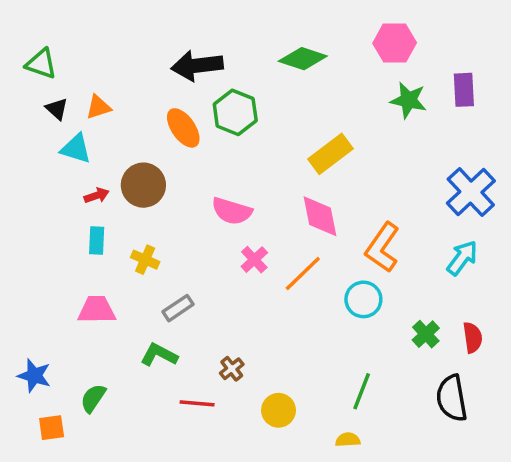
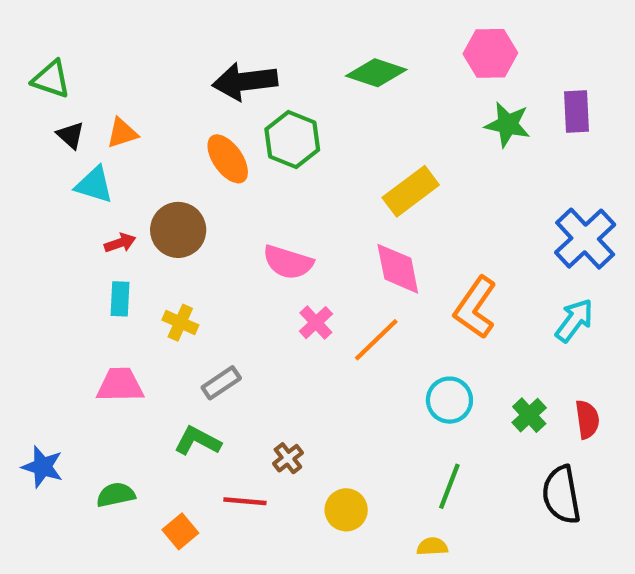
cyan circle: (363, 299) -> (449, 400), moved
green semicircle: (93, 398) -> (116, 495), turned 44
orange square: (52, 428) -> (180, 531), moved, turned -32

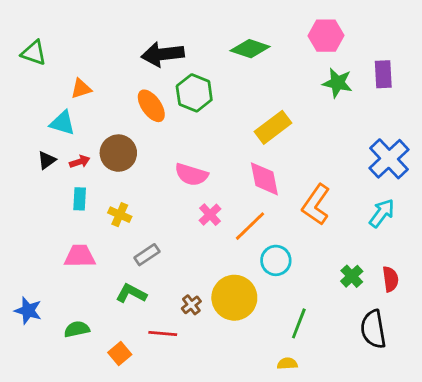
black triangle: (71, 135) -> (47, 160), moved, turned 42
cyan circle: (449, 400) -> (276, 260), moved
yellow circle: (346, 510) -> (234, 298), moved, size x1.6

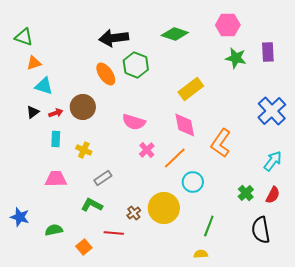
orange triangle: (81, 89) -> (34, 63), moved
cyan arrow: (382, 213) -> (273, 161), moved
red semicircle: (390, 279) -> (273, 195), turned 36

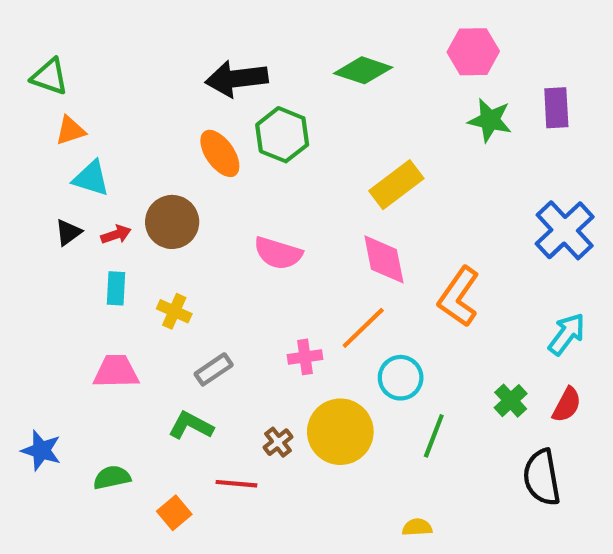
pink cross: (147, 150) -> (305, 357), moved, turned 35
green line: (209, 226) -> (434, 436), moved

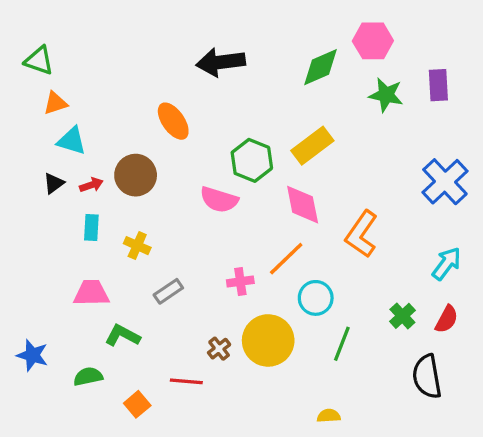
green diamond: (363, 70) -> (321, 67), moved, turned -42
black arrow: (236, 79) -> (221, 62), moved
green hexagon: (282, 135) -> (252, 160), moved
green L-shape: (191, 425) -> (122, 336), moved

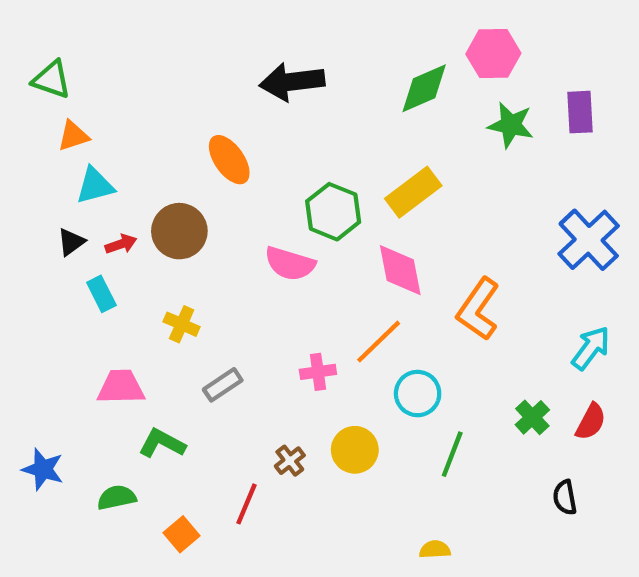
cyan triangle: (72, 141) -> (95, 186), turned -32
cyan rectangle: (91, 228) -> (101, 294), moved, turned -30
yellow circle: (268, 340) -> (355, 450), size x0.7
black semicircle: (427, 376) -> (565, 497), size x0.6
red line: (186, 381) -> (247, 504), turned -72

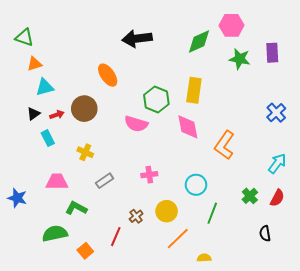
yellow rectangle: (413, 192) -> (194, 90), turned -45
blue cross: (589, 240) -> (276, 113), size x0.7
orange line: (379, 342) -> (178, 239), moved
blue star: (43, 469) -> (17, 198), moved
green semicircle: (117, 497) -> (55, 233), size x1.4

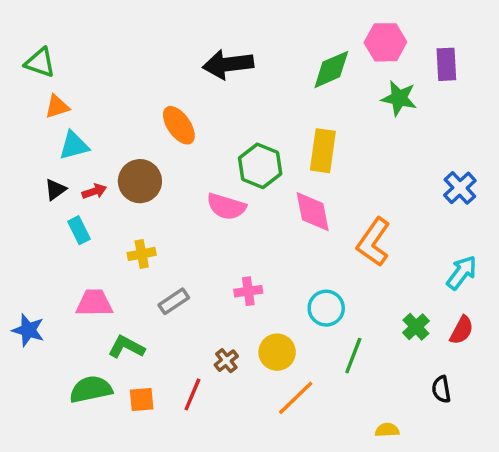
purple rectangle: (272, 53) -> (446, 64), moved
yellow cross: (85, 152) -> (142, 254), turned -35
orange square: (85, 251) -> (142, 400), moved, turned 35
yellow semicircle: (204, 258) -> (387, 430), moved

